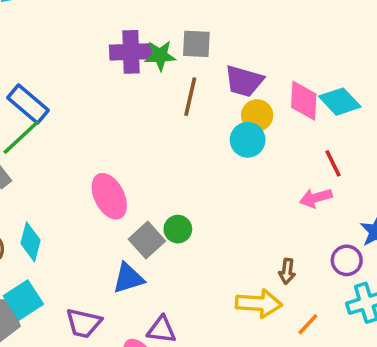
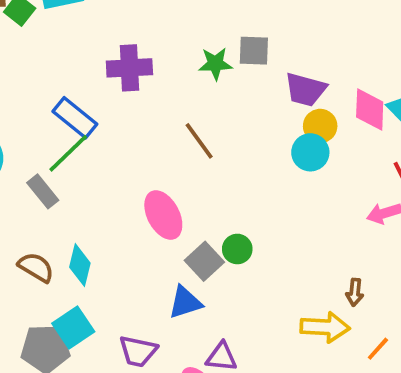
purple cross: (131, 52) -> (129, 68), moved
brown line: (190, 97) -> (199, 141), moved, turned -48

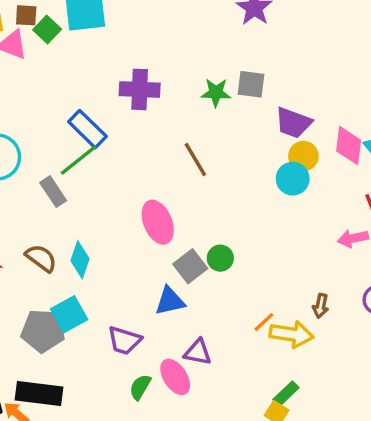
orange line: (378, 349) -> (264, 322), moved

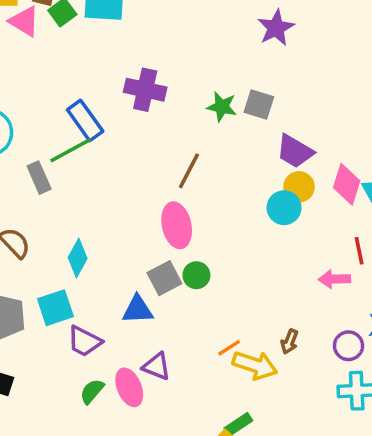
brown line: (195, 160) -> (189, 171), turned 48
pink ellipse: (158, 222) -> (177, 225), moved
cyan diamond: (80, 260) -> (78, 258), moved
cyan square: (69, 314) -> (55, 308), moved

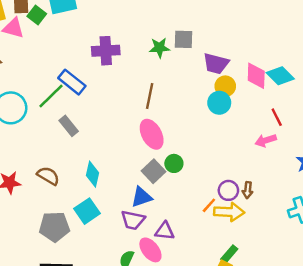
green line: (71, 150) -> (51, 96), moved
gray rectangle: (39, 178) -> (69, 126), moved
purple trapezoid: (84, 341) -> (133, 220), moved
purple circle: (349, 346) -> (228, 190), moved

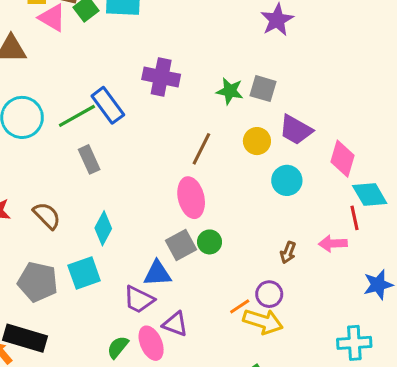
cyan diamond: (280, 76) -> (370, 195), moved
yellow circle: (225, 86) -> (257, 141), moved
brown arrow: (248, 190) -> (288, 252), moved

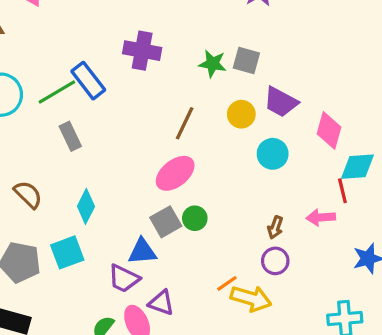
cyan diamond: (370, 195) -> (357, 167), turned -63
pink ellipse: (191, 198) -> (175, 173), turned 66
purple circle: (269, 294) -> (275, 261), moved

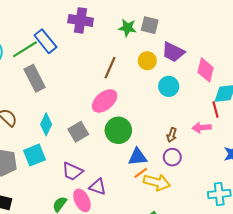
gray rectangle: (70, 136) -> (35, 78), size x1.4
green circle: (195, 218) -> (118, 130), size x1.6
gray square: (166, 222) -> (78, 132), moved
blue triangle: (142, 252) -> (138, 157), moved

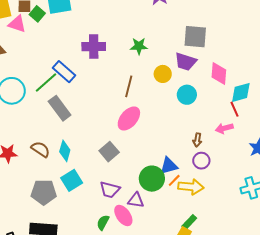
gray square: (150, 25) -> (195, 37), moved, size x1.4
cyan diamond: (46, 124) -> (65, 151), moved
green circle: (118, 130) -> (152, 179), moved

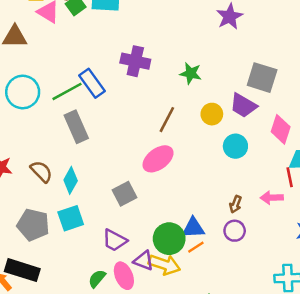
yellow arrow: (191, 187) -> (164, 265), moved

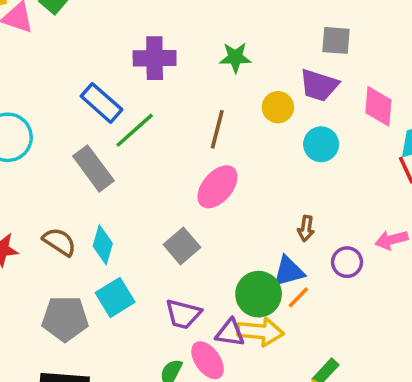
gray square: (262, 78) -> (336, 40), size x0.7
green line: (67, 91) -> (135, 130), moved
pink arrow: (272, 198) -> (392, 240), moved
brown arrow: (235, 204) -> (306, 228), moved

